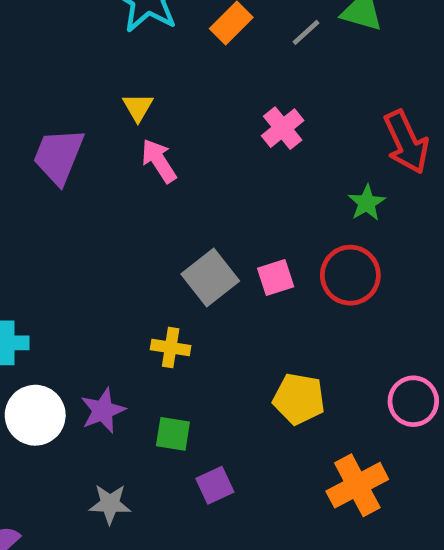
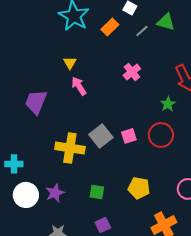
purple trapezoid: (59, 156) -> (36, 102), moved
yellow cross: (171, 348) -> (70, 148), moved, size x1.8
green square: (173, 434) -> (97, 192), moved

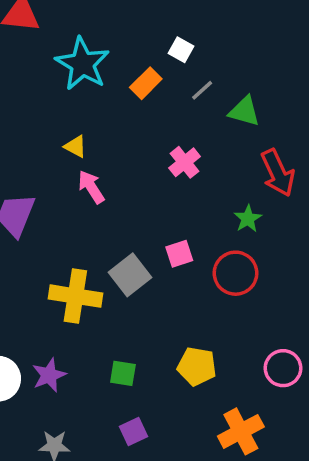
green triangle: (166, 22) -> (244, 111), moved
yellow triangle: (70, 63) -> (75, 147), turned -32
pink square: (129, 136) -> (179, 254), moved

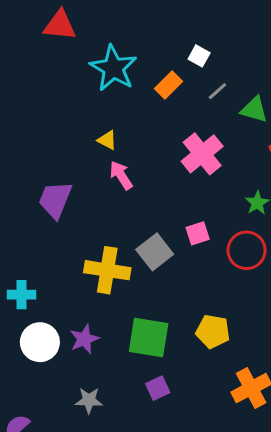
pink cross: (185, 162) -> (202, 154), size x1.5
green square: (123, 373) -> (149, 338), size x1.8

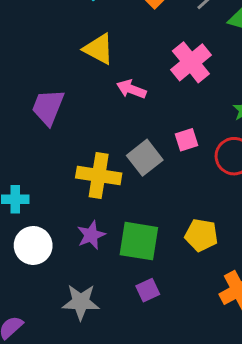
yellow triangle: (107, 140) -> (99, 49), size x1.6
pink arrow: (121, 175) -> (131, 89), moved, turned -36
purple star: (84, 339) -> (91, 235), moved
gray star: (89, 400) -> (81, 302), size x1.4

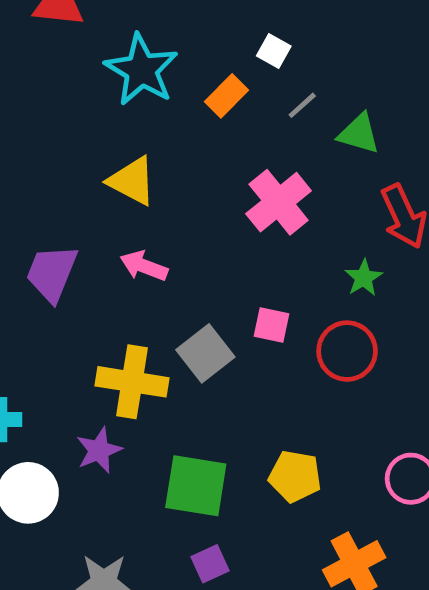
pink arrow: (131, 89) -> (144, 266), moved
pink square: (186, 140) -> (271, 325), turned 30
purple star: (91, 235) -> (99, 450), moved

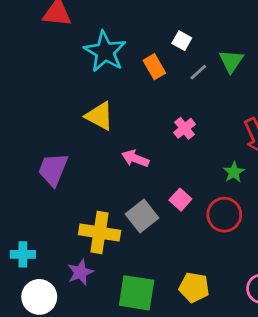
orange rectangle: (227, 96) -> (154, 67), turned -75
green triangle: (359, 134) -> (231, 61), moved, turned 48
pink cross: (279, 202) -> (185, 128), size x0.6
pink arrow: (144, 266) -> (135, 158), moved
pink square: (271, 325) -> (180, 200), turned 30

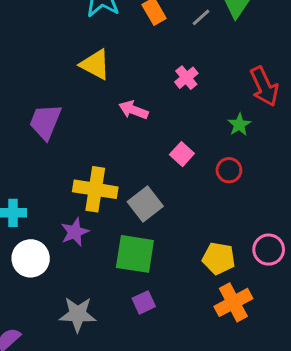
red circle: (224, 215) -> (229, 170), size x0.7
gray square: (142, 216) -> (145, 204), moved
yellow pentagon: (194, 287) -> (219, 258), moved

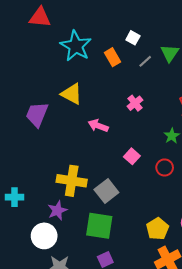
purple trapezoid: (45, 122) -> (37, 114), moved
white circle: (31, 258) -> (44, 236), moved
yellow pentagon: (219, 258) -> (157, 229), turned 30

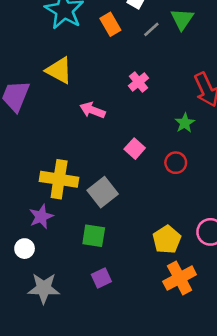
green square: (99, 226) -> (94, 236), size x0.7
white circle: (44, 236) -> (25, 249), size x0.6

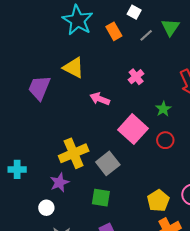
green star: (185, 123) -> (163, 109), moved
pink square: (135, 149) -> (133, 129), size x1.8
yellow cross: (59, 179) -> (74, 153), turned -32

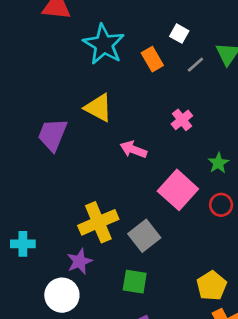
white circle: (46, 208) -> (62, 295), size x1.6

